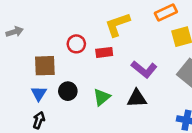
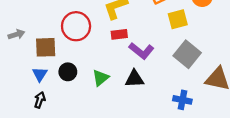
gray arrow: (15, 32) -> (16, 34), moved
red circle: (76, 44) -> (76, 26), size x1.6
red rectangle: (104, 52) -> (119, 34), moved

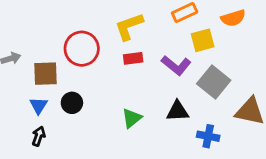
purple L-shape: (142, 51) -> (176, 65), moved
green triangle: (101, 78) -> (132, 118), moved
black triangle: (134, 79) -> (178, 111), moved

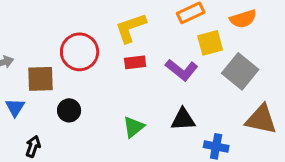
gray square: (214, 82) -> (240, 71), moved
blue triangle: (39, 106) -> (15, 107), moved

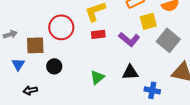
black arrow: (33, 146) -> (30, 90), turned -120

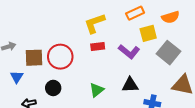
red circle: (61, 27) -> (60, 57), moved
black circle: (54, 66) -> (53, 88), moved

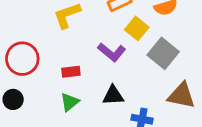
yellow square: (148, 33) -> (137, 28), turned -36
red rectangle: (98, 47) -> (71, 72), moved

